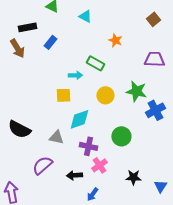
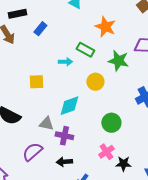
orange star: (115, 40) -> (105, 27), size x1.5
green star: (136, 91) -> (118, 61), moved
yellow square: (63, 95) -> (36, 82), moved
purple cross: (88, 146) -> (64, 136), moved
pink cross: (99, 165) -> (106, 152), moved

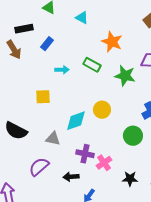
cyan arrow: (65, 62) -> (62, 70), moved
yellow circle: (95, 82) -> (102, 110), moved
green circle: (111, 123) -> (133, 136), moved
purple cross: (64, 136) -> (85, 154), moved
pink cross: (106, 152) -> (104, 163), moved

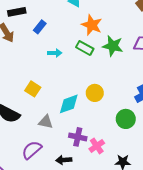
orange star: (112, 42) -> (92, 25), moved
green star: (125, 76) -> (113, 46), moved
yellow square: (43, 97) -> (33, 89), moved, turned 35

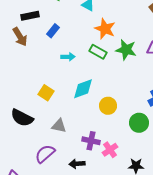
yellow circle: (95, 93) -> (108, 106), moved
cyan diamond: (69, 104) -> (83, 89), moved

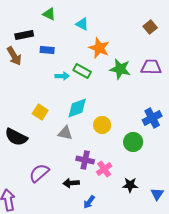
blue rectangle: (53, 31) -> (47, 50), turned 56
green rectangle: (98, 52) -> (82, 71), moved
gray triangle: (59, 126) -> (65, 133), moved

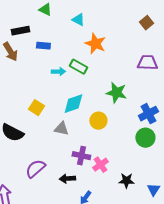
green star: (120, 69) -> (116, 93), moved
green circle: (133, 142) -> (145, 138), moved

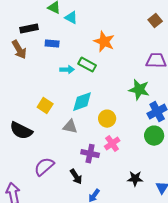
cyan triangle: (78, 20) -> (71, 18), moved
green star: (116, 93) -> (139, 90), moved
pink cross: (100, 165) -> (112, 144), moved
black arrow: (67, 179) -> (76, 177), turned -119

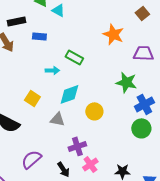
orange star: (104, 42) -> (113, 34), moved
cyan arrow: (67, 70) -> (52, 70), moved
pink cross: (112, 144) -> (90, 164), moved
purple cross: (90, 154) -> (77, 146), turned -30

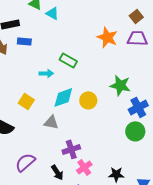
blue rectangle: (39, 36) -> (24, 41), moved
purple trapezoid: (143, 53) -> (137, 38), moved
yellow circle: (94, 111) -> (88, 100), moved

